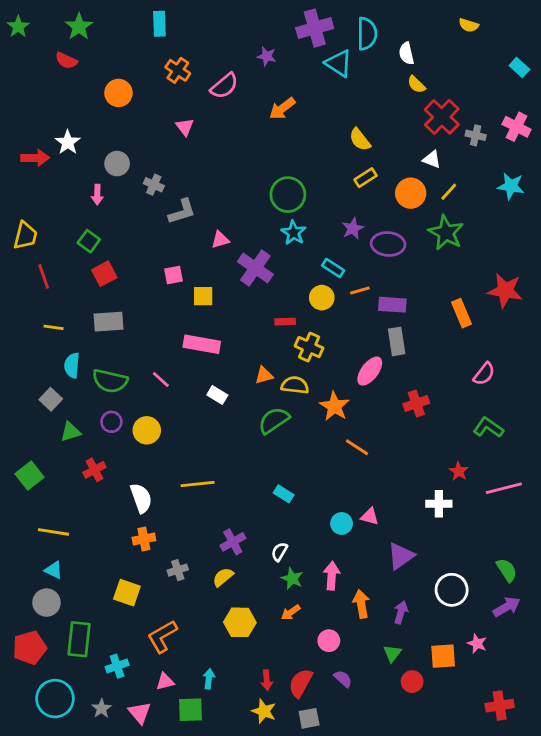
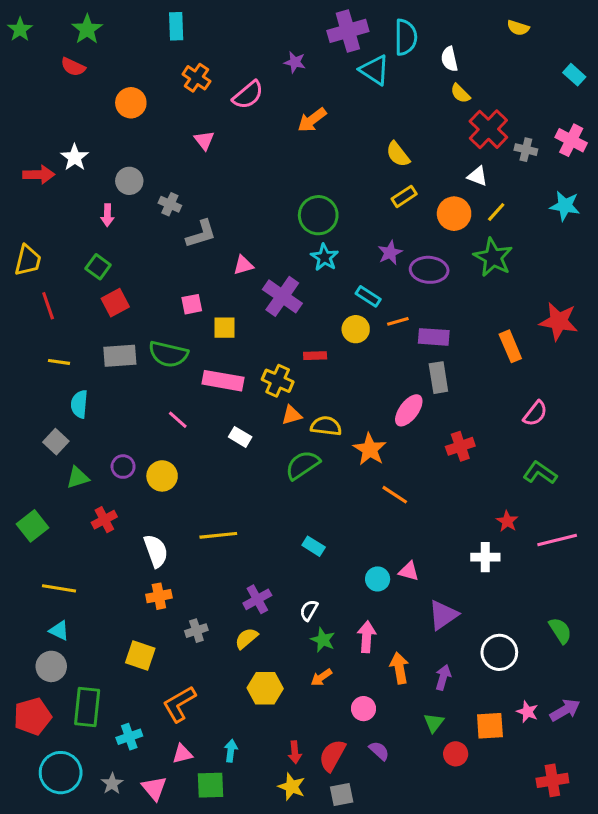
yellow cross: (309, 347) -> (278, 381), moved
green semicircle: (110, 381) -> (168, 354), moved
purple arrow: (507, 607) -> (565, 710), moved

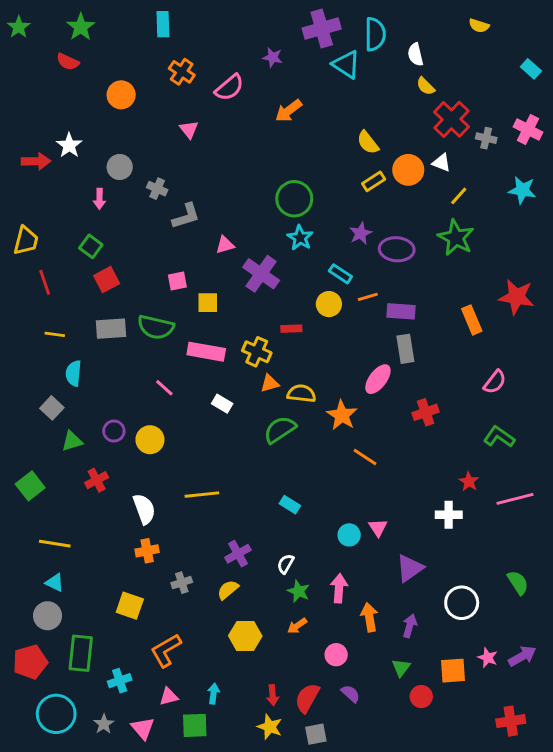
orange circle: (454, 214) -> (408, 170), moved
pink triangle: (409, 571) -> (378, 528), turned 42

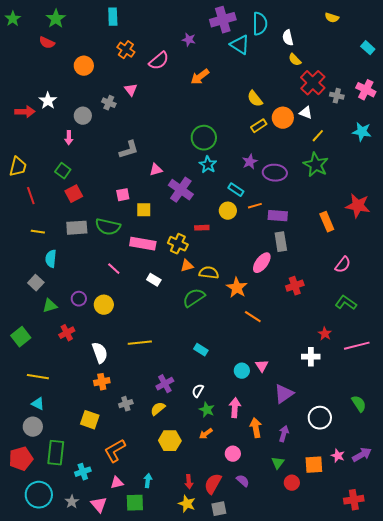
gray cross: (157, 189) -> (109, 103), moved

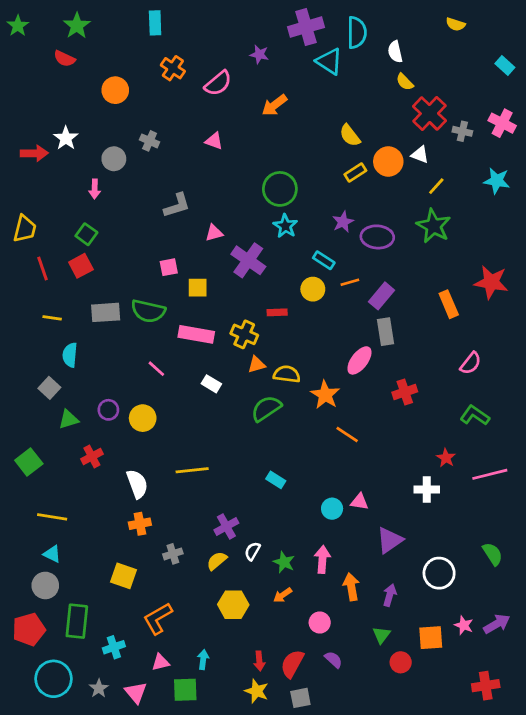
pink triangle: (131, 90) -> (214, 141), moved, turned -32
red square: (74, 194) -> (81, 266), moved
purple rectangle: (278, 216) -> (381, 296), turned -54
pink triangle: (262, 366) -> (359, 502), turned -48
white semicircle: (198, 391) -> (252, 551), moved

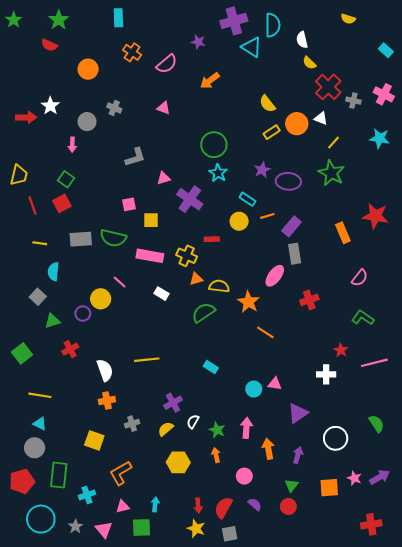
yellow circle: (143, 418) -> (101, 299), moved
orange arrow: (283, 595) -> (216, 455), turned 112
red circle: (401, 662) -> (288, 506), moved

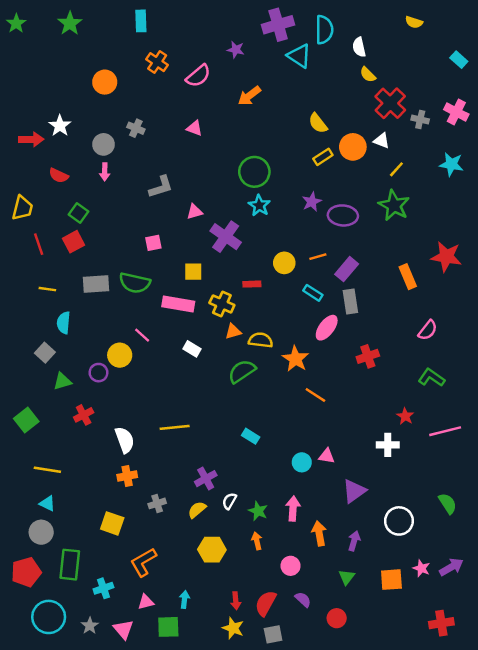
red semicircle: (49, 45) -> (59, 176), moved
pink arrow: (72, 145) -> (105, 172), moved
cyan rectangle: (247, 199) -> (313, 293), moved
yellow square: (151, 220) -> (193, 272), moved
red circle: (288, 506) -> (337, 618), moved

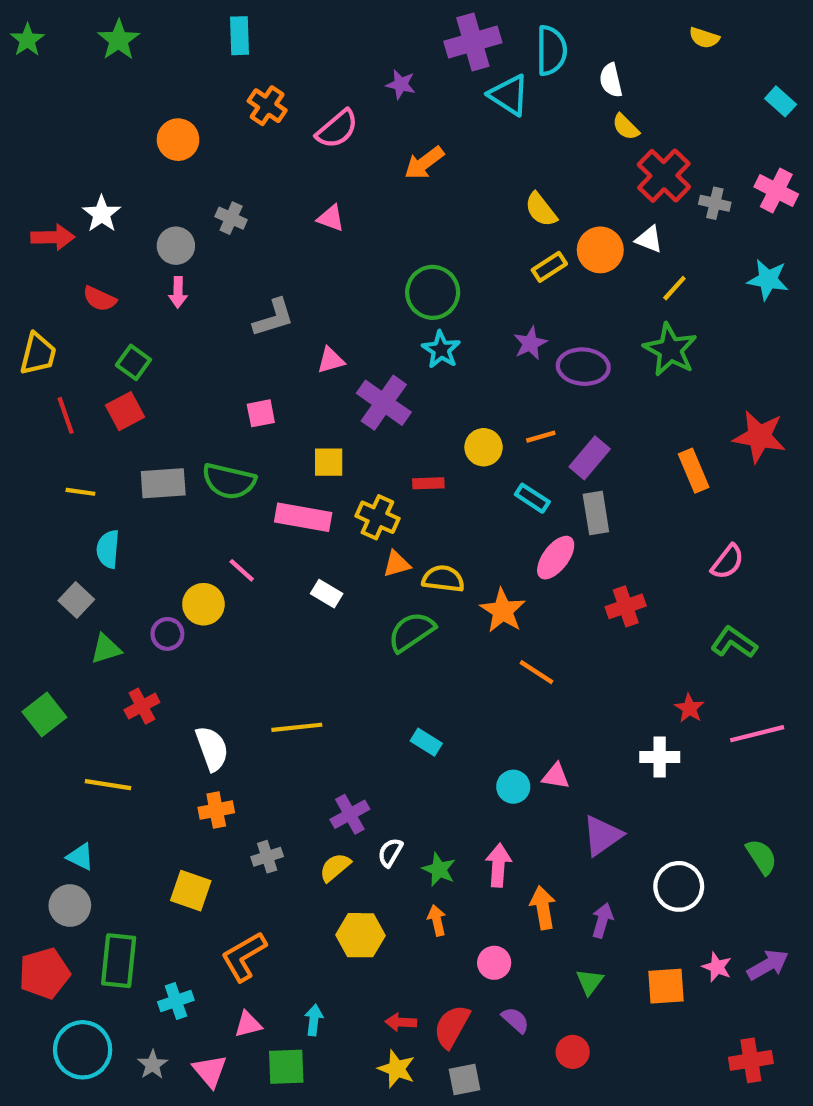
yellow line: (47, 470) -> (108, 785), moved
red arrow: (236, 601) -> (401, 1022), turned 98

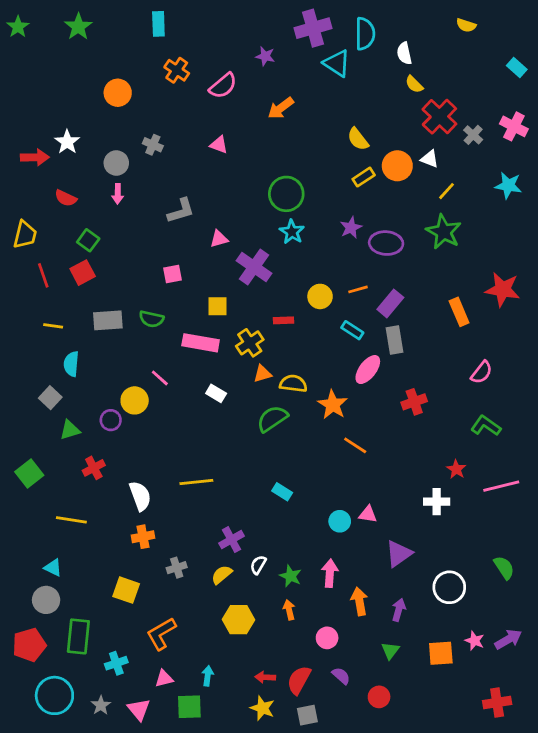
gray cross: (715, 203) -> (473, 135), turned 30
green semicircle: (229, 481) -> (151, 319), size x0.7
yellow cross: (377, 517) -> (250, 343), turned 32

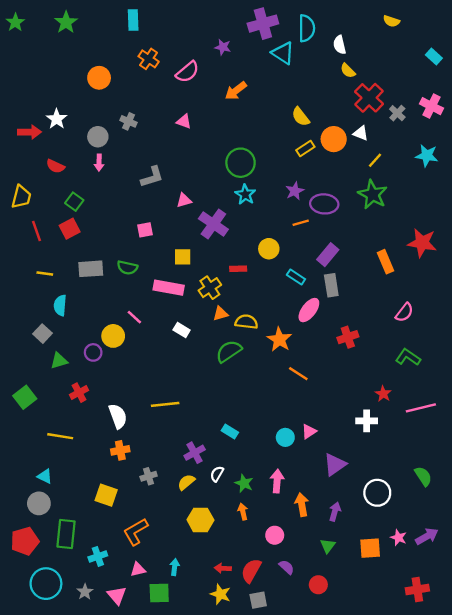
orange line: (358, 289) -> (301, 223), moved
cyan rectangle: (282, 492) -> (230, 431), moved
pink triangle: (368, 514) -> (309, 431), turned -42

